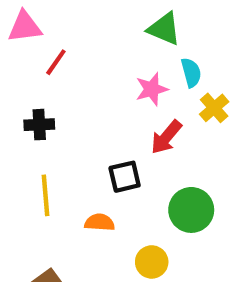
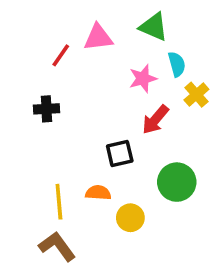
pink triangle: (25, 27) -> (98, 37), moved
yellow line: (46, 195) -> (59, 202), moved
yellow circle: (152, 262) -> (130, 218), moved

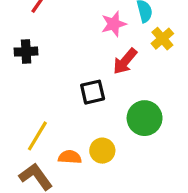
orange semicircle: (98, 193) -> (70, 157), moved
yellow line: (59, 202) -> (37, 136), turned 36

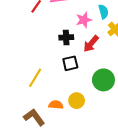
black cross: (26, 52) -> (66, 37), moved
yellow line: (37, 136) -> (35, 78), moved

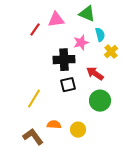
black cross: (66, 37) -> (64, 60), size x1.5
red arrow: (91, 44) -> (95, 74), moved, turned 84
yellow circle: (77, 101) -> (78, 130), moved

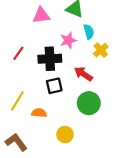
red line: (35, 30) -> (18, 53), moved
orange semicircle: (54, 125) -> (39, 113), moved

